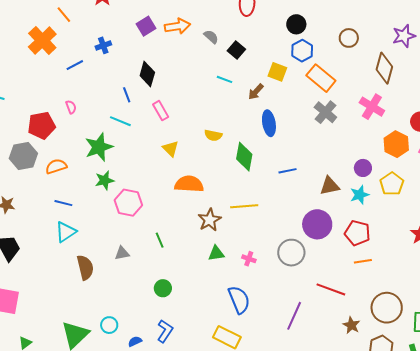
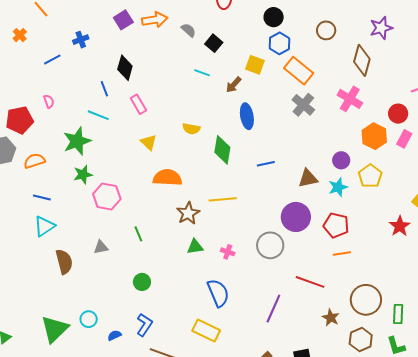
orange cross: (42, 40) -> (20, 35), size x0.5

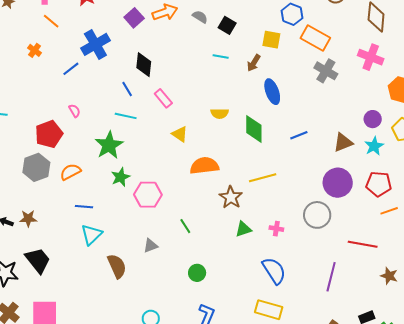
blue cross: (81, 40) -> (95, 44), size x1.8

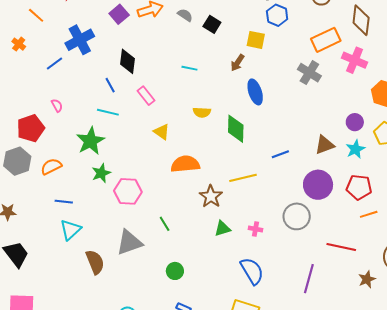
orange rectangle: (315, 38) -> (326, 40), moved, turned -56
cyan line: (221, 56) -> (189, 68), moved
blue line: (299, 135) -> (280, 154), moved
gray triangle: (151, 246) -> (129, 242), size x1.8
brown star: (389, 276) -> (367, 279), turned 30

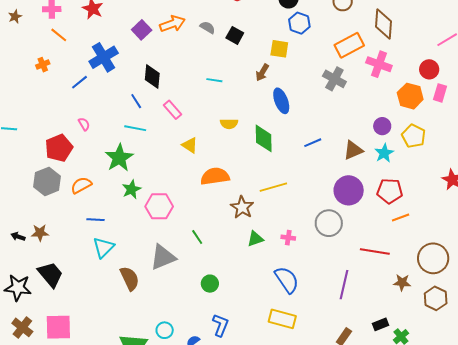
orange cross: (19, 44) -> (43, 65), turned 32
blue line: (280, 154) -> (313, 143), moved
brown star: (367, 279) -> (402, 283), turned 30

